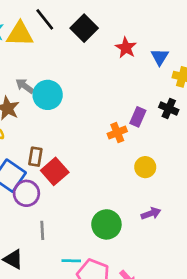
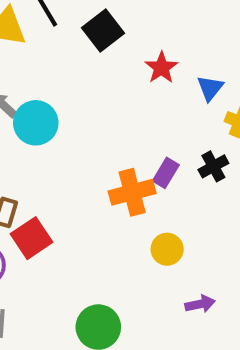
black cross: (169, 108) -> (213, 166), turned 30
orange cross: (117, 133) -> (132, 192), size x1.5
purple arrow: (151, 213) -> (200, 304), moved

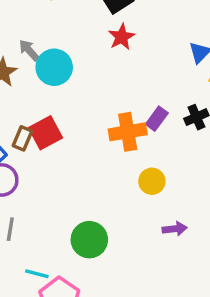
red star: (161, 68) -> (122, 37), moved
red square: (32, 238) -> (45, 133), moved

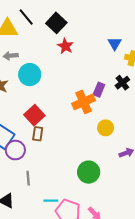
gray arrow: (29, 50) -> (11, 56), moved, turned -40
brown rectangle: (22, 138) -> (38, 134), moved
green circle: (89, 240) -> (89, 172), moved

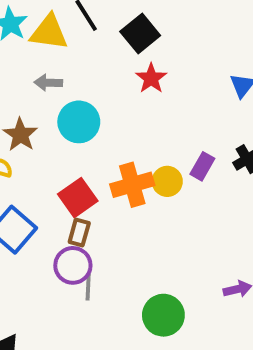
orange cross: (84, 102) -> (132, 185), moved
yellow circle: (106, 128) -> (167, 181), moved
purple circle: (15, 150) -> (73, 265), moved
gray line: (28, 178) -> (88, 287), moved

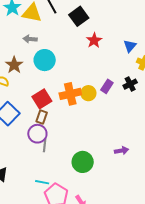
red star: (151, 78) -> (94, 40), moved

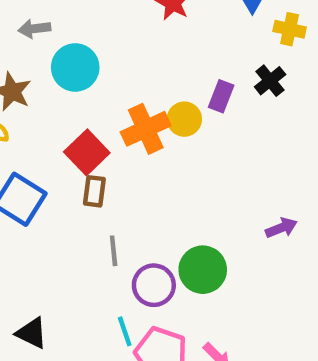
purple circle: (37, 134) -> (154, 285), moved
cyan line: (42, 182) -> (125, 331), turned 72

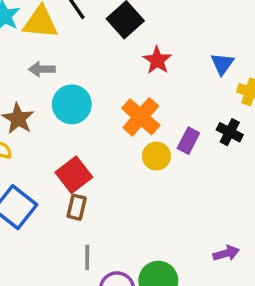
black cross: (270, 81) -> (230, 132), turned -30
orange cross: (146, 129) -> (141, 117), moved, turned -30

